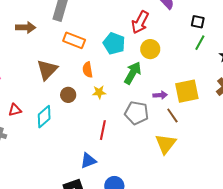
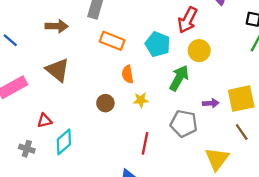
brown triangle: (47, 70) -> (58, 70), moved, turned -35
brown line: (172, 116) -> (242, 132), moved
cyan diamond: (44, 117) -> (64, 142), moved

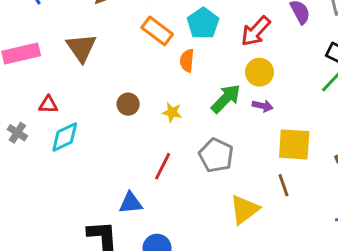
cyan pentagon: (158, 44) -> (203, 23), moved
orange semicircle: (128, 74) -> (187, 60), moved
purple arrow: (211, 103) -> (263, 106), moved

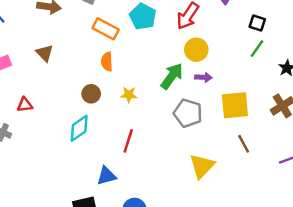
brown triangle: (81, 48) -> (45, 53), size x0.7
orange semicircle: (187, 60) -> (107, 62), moved
cyan diamond: (65, 137) -> (79, 128), moved
gray pentagon: (216, 155) -> (188, 113), moved
brown line: (283, 185) -> (244, 144), moved

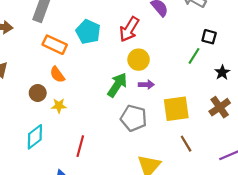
black square: (257, 23) -> (209, 37), moved
orange semicircle: (107, 62) -> (57, 75), turned -30
brown circle: (91, 94) -> (38, 93), moved
yellow star: (129, 95) -> (59, 106), moved

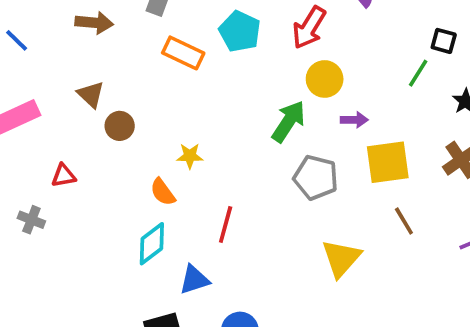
orange semicircle: (57, 75) -> (163, 192), moved
purple arrow: (146, 85) -> (354, 120), moved
brown circle: (38, 93) -> (120, 126), moved
cyan diamond: (35, 137) -> (152, 244), moved

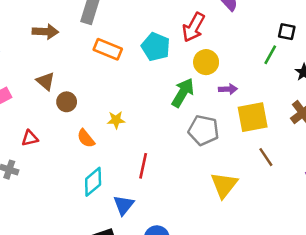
cyan pentagon: (240, 31) -> (156, 47), moved
orange semicircle: (163, 192) -> (86, 138), moved
blue triangle: (194, 280) -> (124, 205), turned -30

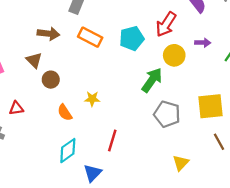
brown arrow: (45, 32) -> (48, 34), moved
cyan pentagon: (156, 47) -> (132, 38), turned 30
purple arrow: (228, 89) -> (203, 43), moved
yellow triangle: (224, 185) -> (181, 163), size x0.7

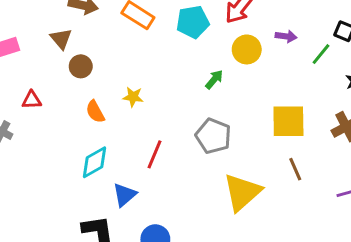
green arrow: (152, 80) -> (214, 79), size x0.6
gray pentagon: (167, 114) -> (213, 136), moved
yellow triangle: (181, 163) -> (242, 192), size x1.8

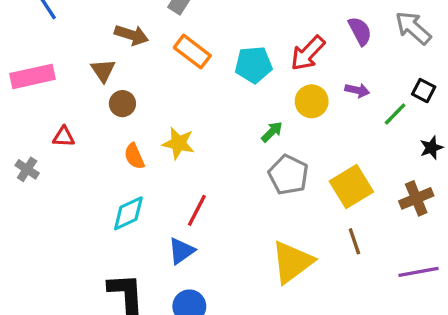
yellow star: (133, 97) -> (178, 143), size x1.4
yellow square: (288, 121) -> (351, 186), turned -36
gray pentagon: (213, 136) -> (288, 175), moved
blue triangle: (124, 195) -> (181, 251), moved

